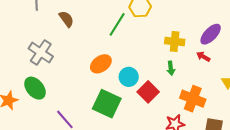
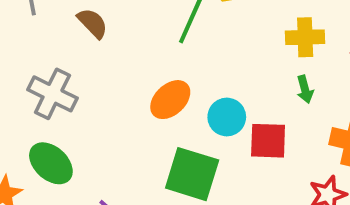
red square: (148, 92) -> (268, 141), turned -35

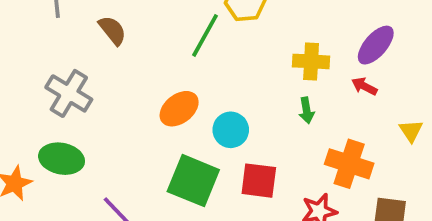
red square: (268, 141) -> (259, 181), moved
green ellipse: (51, 163) -> (62, 159), turned -36

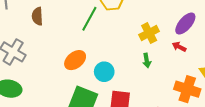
brown semicircle: (112, 30) -> (37, 16), turned -144
yellow cross: (311, 61) -> (149, 33), turned -30
orange cross: (349, 164) -> (187, 89), moved

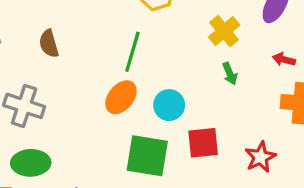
green line: (89, 19) -> (132, 52), moved
red arrow: (179, 47) -> (284, 59), moved

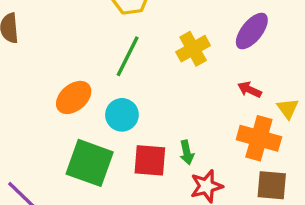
green line: (132, 52) -> (128, 56), moved
green arrow: (230, 74) -> (187, 152), moved

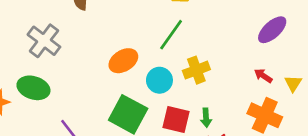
yellow cross: (193, 49) -> (196, 70), moved
yellow triangle: (288, 108) -> (293, 83), moved

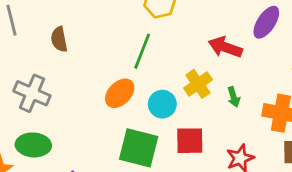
green line: (171, 35) -> (142, 51), moved
red arrow: (263, 76) -> (225, 47), moved, size x1.6
green arrow: (206, 118) -> (234, 97), moved

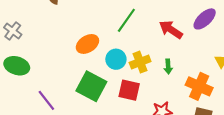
green line: (142, 51) -> (126, 20), moved
yellow cross: (198, 84) -> (140, 62), moved
gray cross: (32, 93) -> (13, 31), moved, size x0.7

